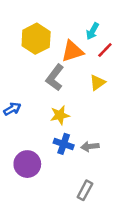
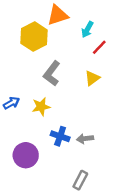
orange triangle: (72, 51) -> (58, 15), moved
yellow star: (60, 115) -> (41, 107), moved

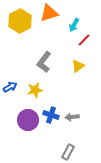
yellow hexagon: (34, 37) -> (20, 21), moved
purple circle: (26, 155) -> (28, 120), moved

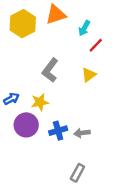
blue cross: (51, 115) -> (58, 131), turned -35
purple circle: (28, 120) -> (26, 125), moved

